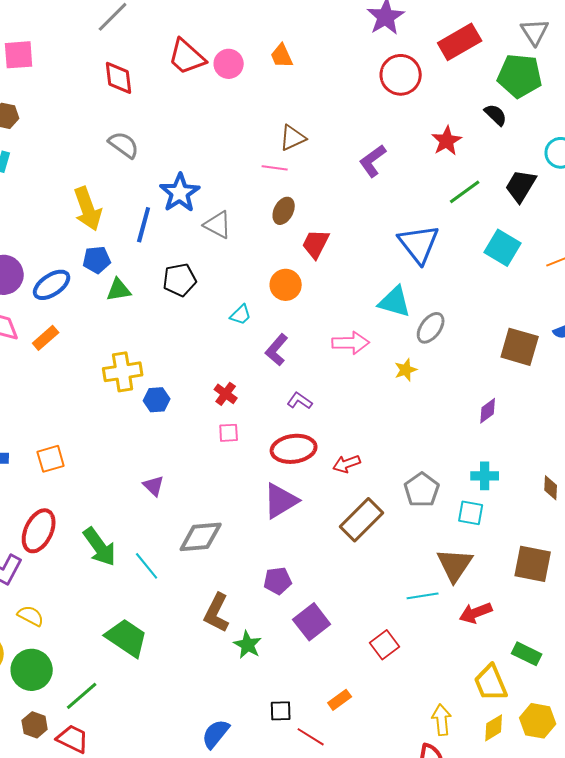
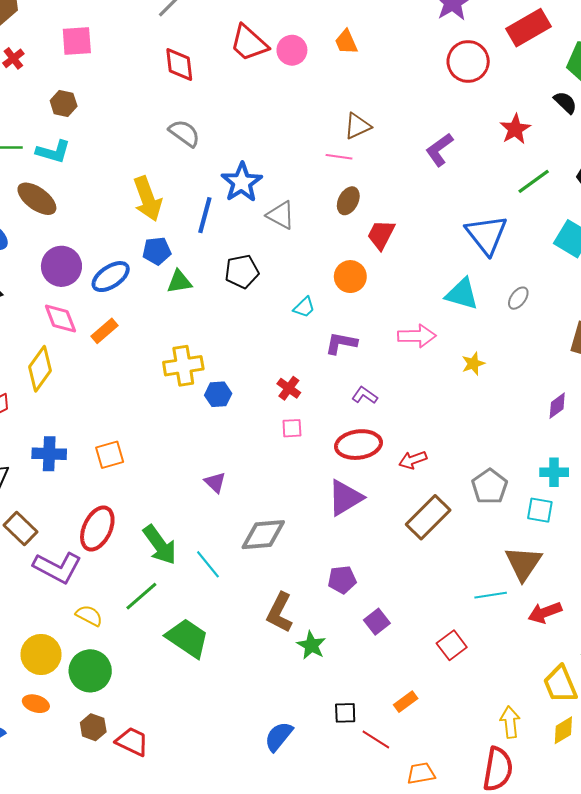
gray ellipse: (431, 328) -> (518, 298), moved, size x0.7
purple L-shape: (277, 350) -> (341, 343), turned 60
purple square: (312, 622) -> (377, 622), size x0.7
green line: (82, 696) -> (141, 596), moved

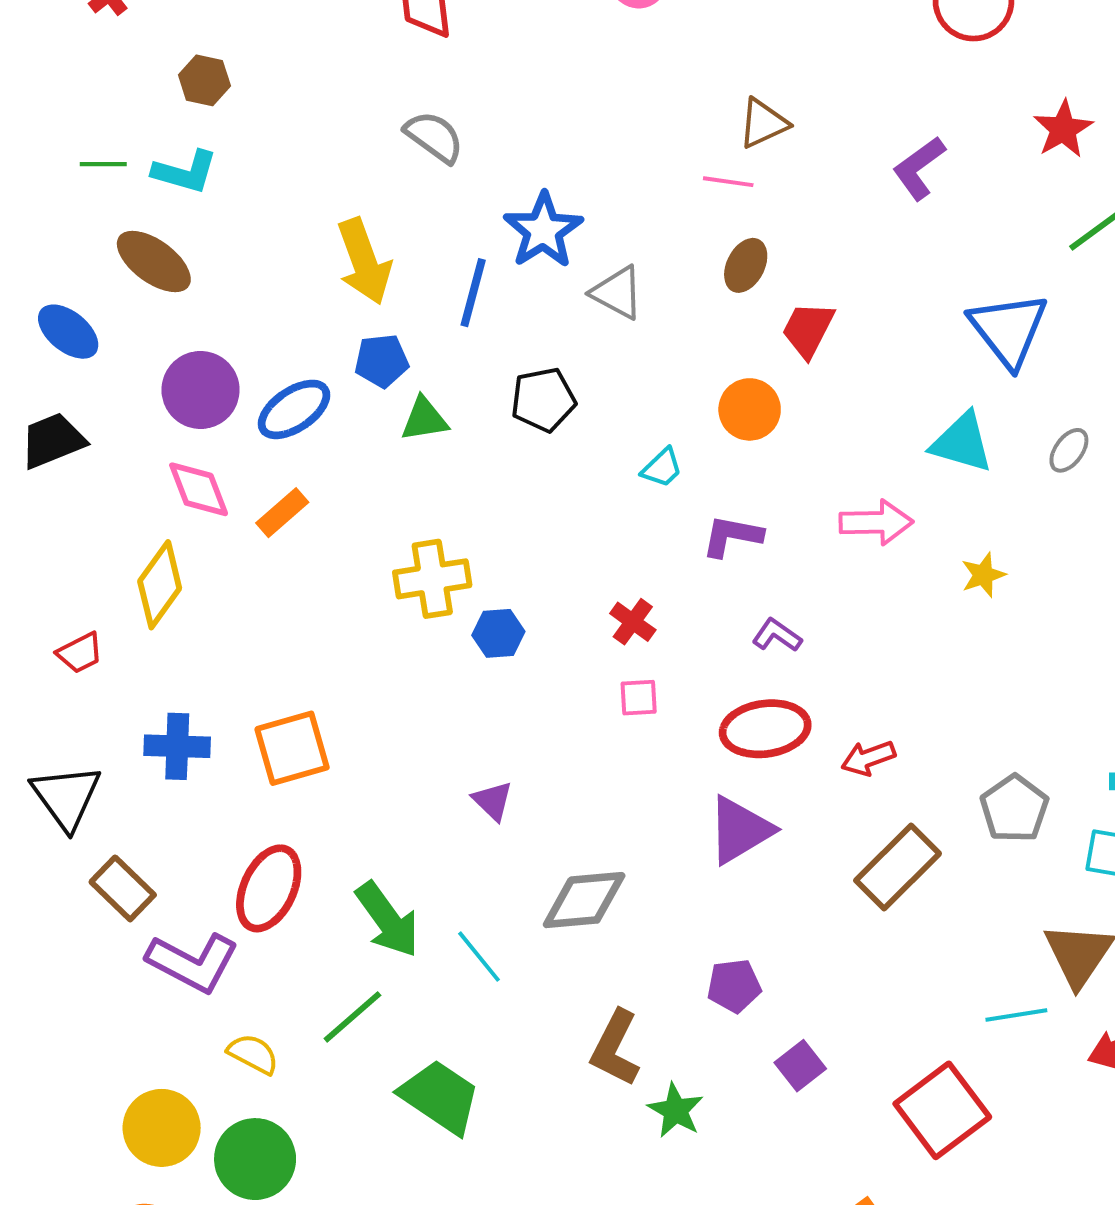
orange square: (110, 455) -> (292, 748), size x1.4
red square: (452, 645) -> (942, 1110), size x1.6

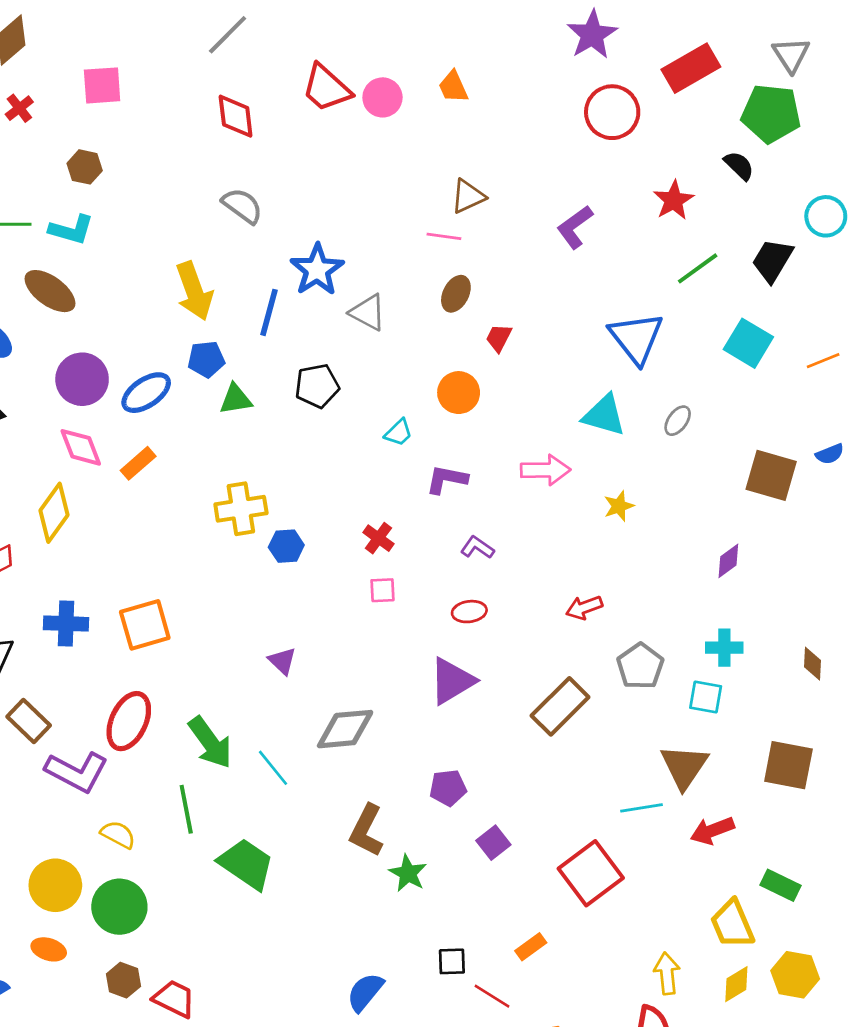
red trapezoid: (808, 330) -> (499, 338), size x0.7
red ellipse: (765, 729) -> (469, 612), size x0.6
red arrow: (868, 758) -> (584, 608), moved
green line: (352, 1017) -> (186, 809), turned -60

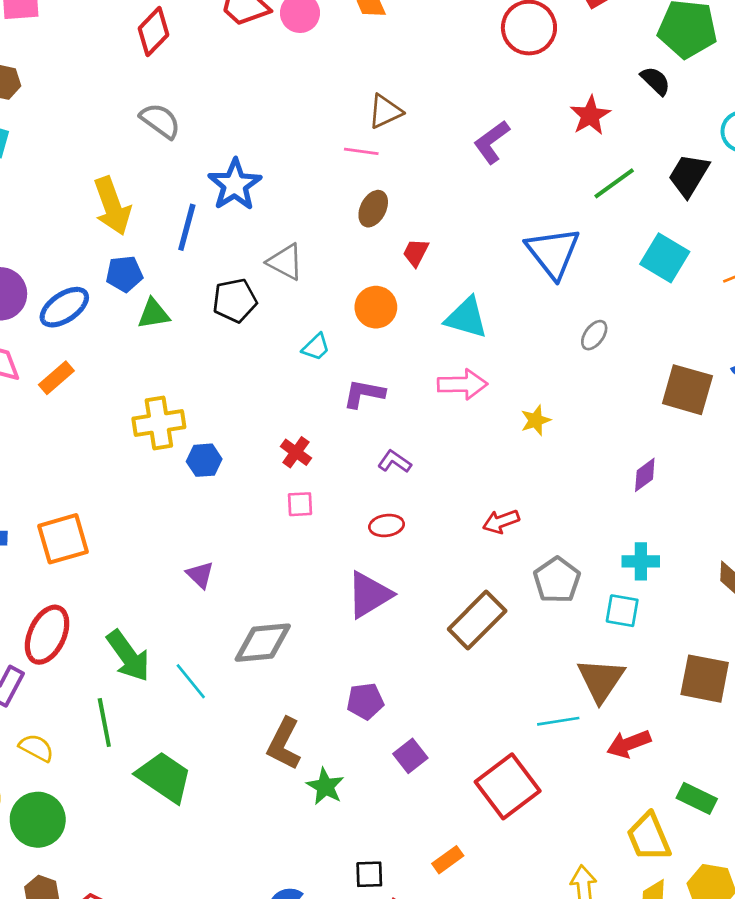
red diamond: (236, 116) -> (154, 32), turned 51
gray triangle: (368, 312) -> (285, 262), moved
cyan triangle: (604, 415) -> (466, 318), moved

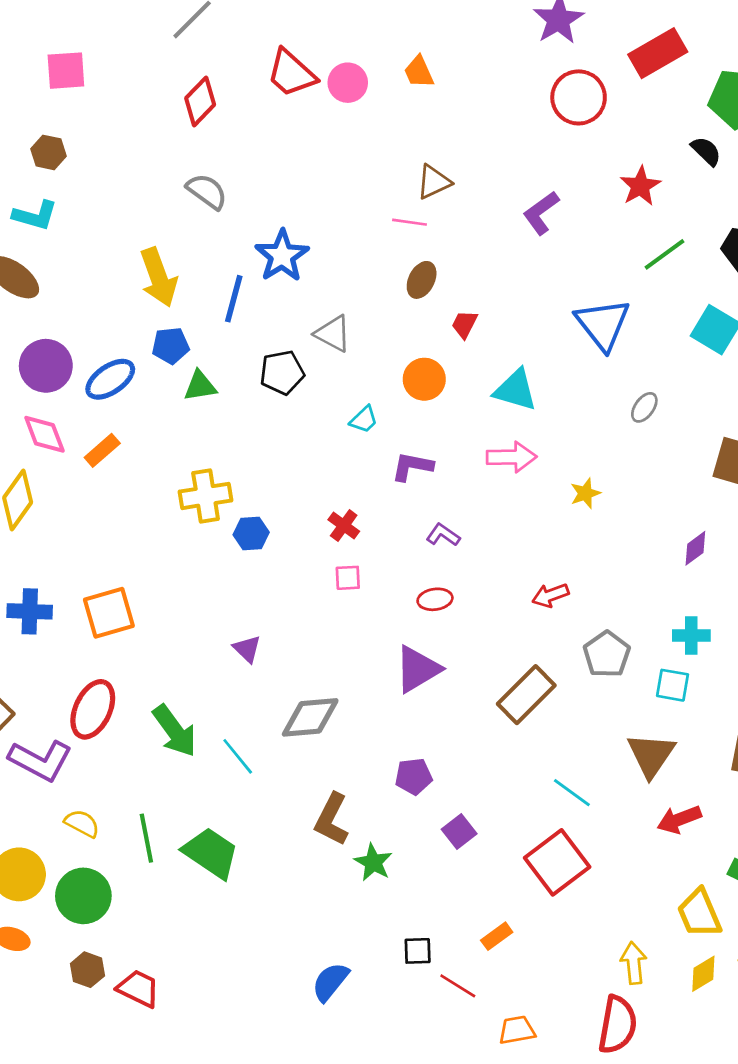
cyan line: (558, 721) -> (572, 793), moved, turned 45
green line: (104, 723) -> (146, 838), moved

